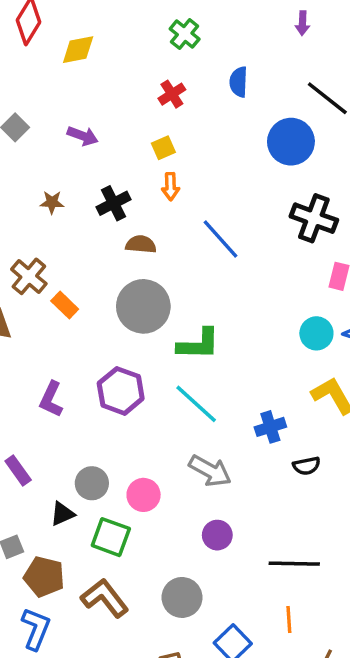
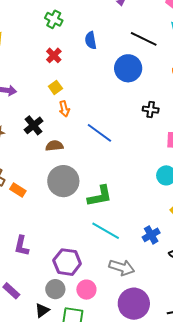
black cross: (314, 218) -> (151, 110), size x0.6
purple hexagon: (121, 391) -> (67, 262), moved
purple circle: (217, 535) -> (134, 304), size x1.8

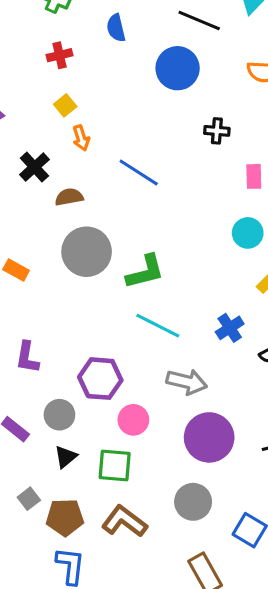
red cross: (54, 55) -> (60, 55), turned 35
gray circle: (55, 289) -> (59, 415), moved

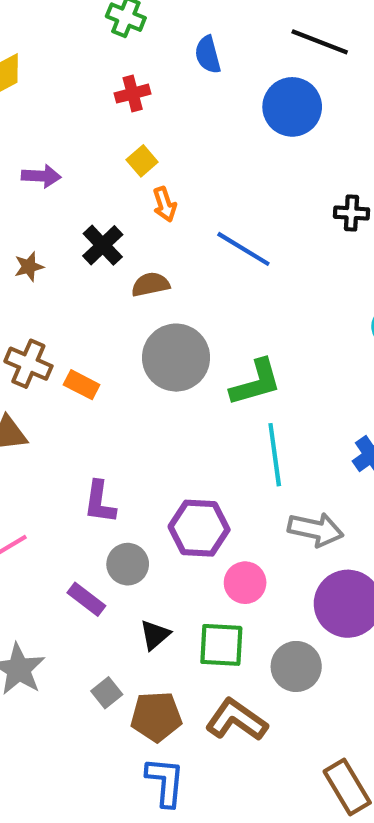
black cross: (217, 131) -> (351, 213), moved
cyan line: (158, 326) -> (275, 455), turned 57
gray circle: (59, 415) -> (128, 564), moved
gray circle: (193, 502) -> (296, 666), moved

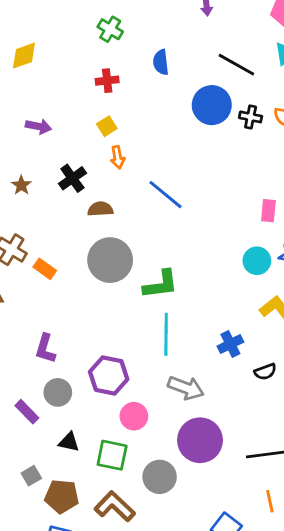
black cross: (351, 213) -> (251, 117), moved
brown star: (29, 267) -> (21, 185), turned -30
black triangle: (155, 635) -> (69, 442), turned 45

